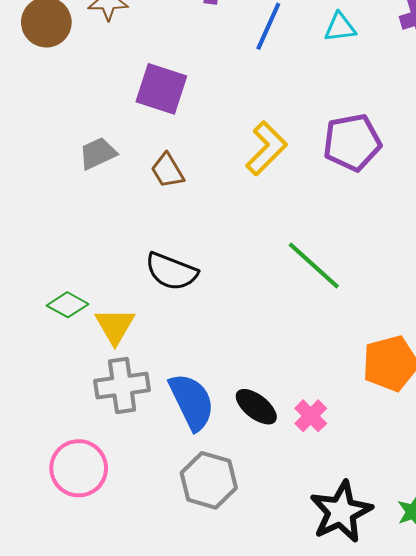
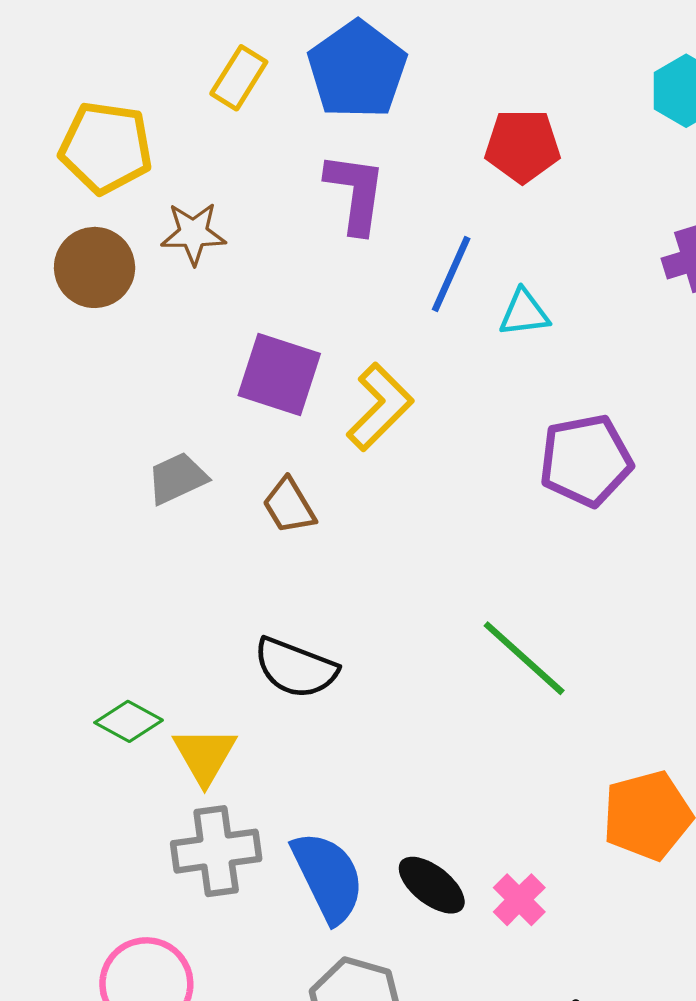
cyan triangle: (340, 27) -> (524, 313), moved
yellow L-shape: (266, 148) -> (380, 407), moved

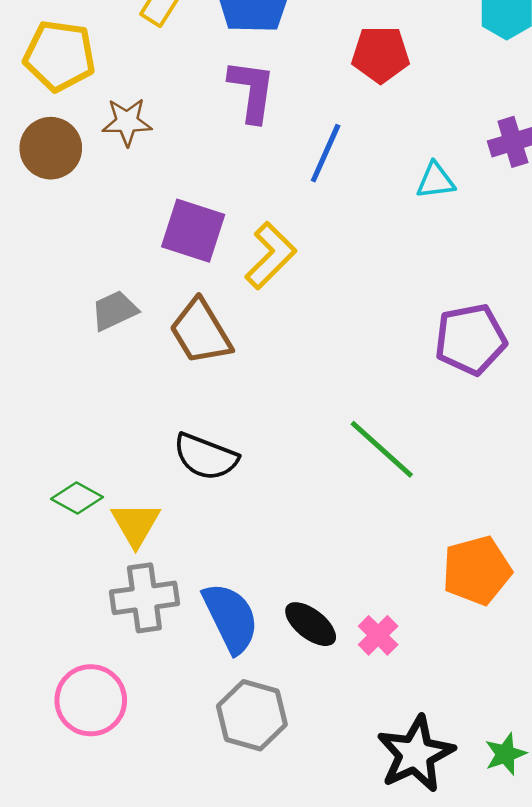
cyan triangle: (524, 313) -> (435, 181), moved
purple pentagon: (586, 460) -> (470, 339), moved
brown trapezoid: (289, 506) -> (201, 332), size x1.5

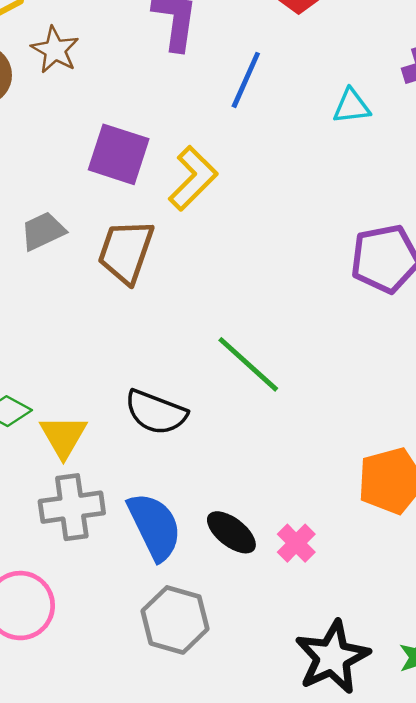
brown star: (127, 122) -> (55, 50), turned 30
brown trapezoid: (201, 332) -> (126, 252), turned 50
green line: (382, 449) -> (248, 364), moved
black semicircle: (206, 457) -> (156, 412), moved

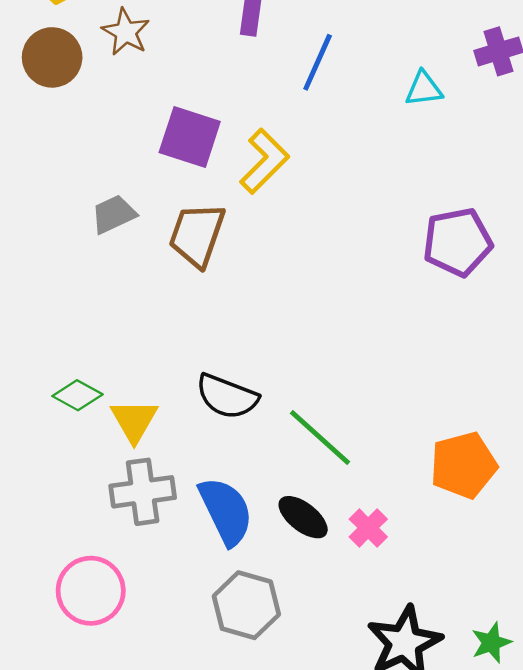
green line: (248, 364) -> (320, 438), moved

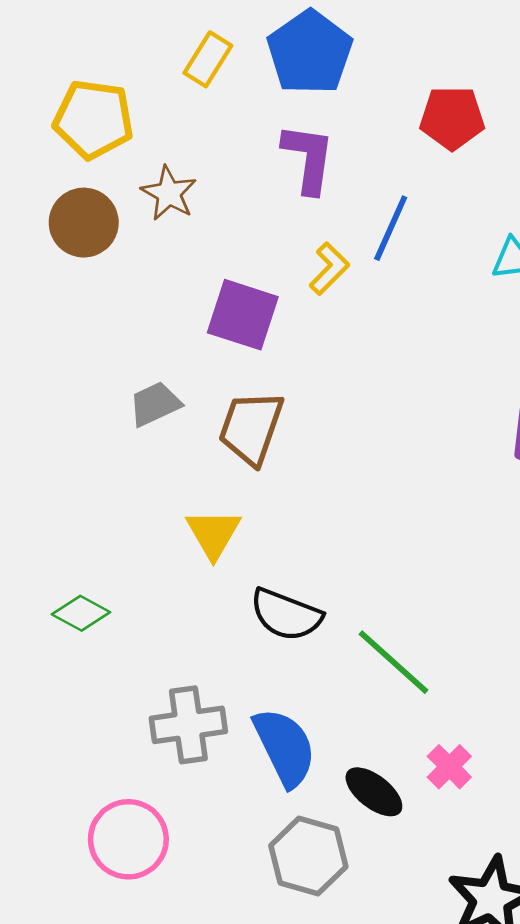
yellow L-shape: (264, 161) -> (329, 269), moved, size x0.7
green diamond: (77, 395) -> (81, 613), moved
yellow triangle: (134, 421) -> (213, 534), moved
black ellipse: (303, 517) -> (374, 792), moved

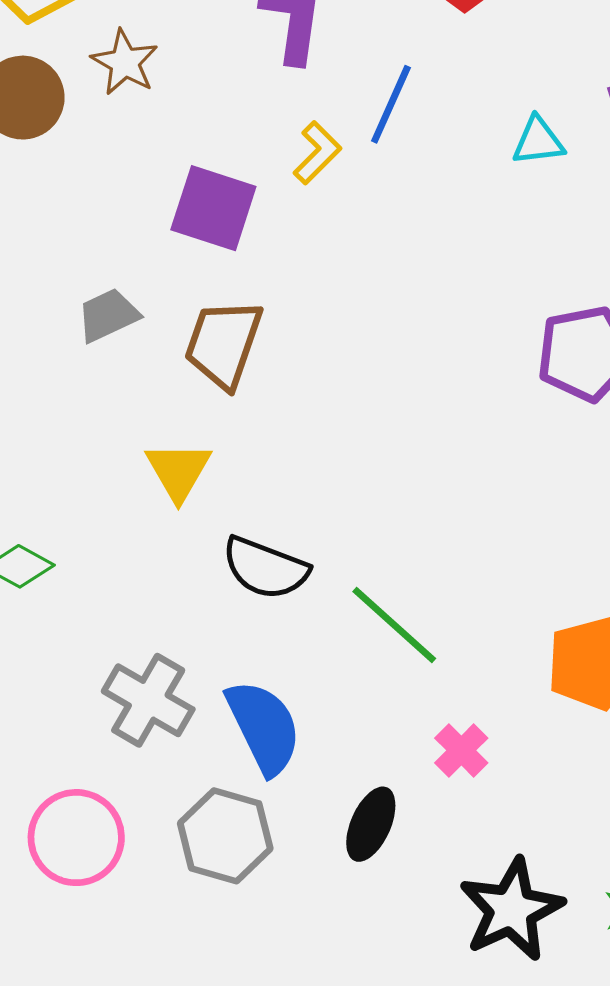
gray cross: (188, 725) -> (148, 700), turned 38
black ellipse: (374, 792) -> (371, 824), moved, turned 76
gray hexagon: (308, 856) -> (225, 836), moved

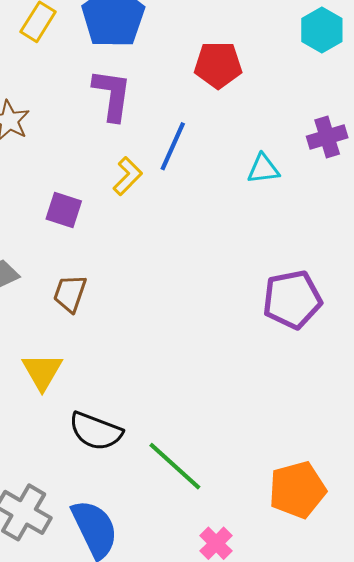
purple square: (213, 208) -> (64, 210), size x0.7
brown trapezoid: (224, 344) -> (70, 293), size x0.7

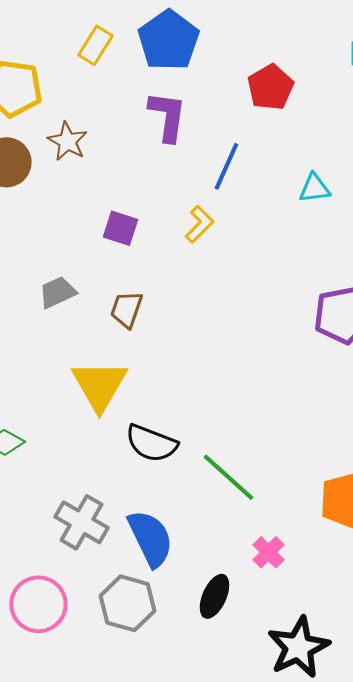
red pentagon: (218, 65) -> (270, 87), turned -30
yellow L-shape: (128, 176) -> (199, 224), moved
yellow triangle: (42, 372) -> (99, 385), size x1.4

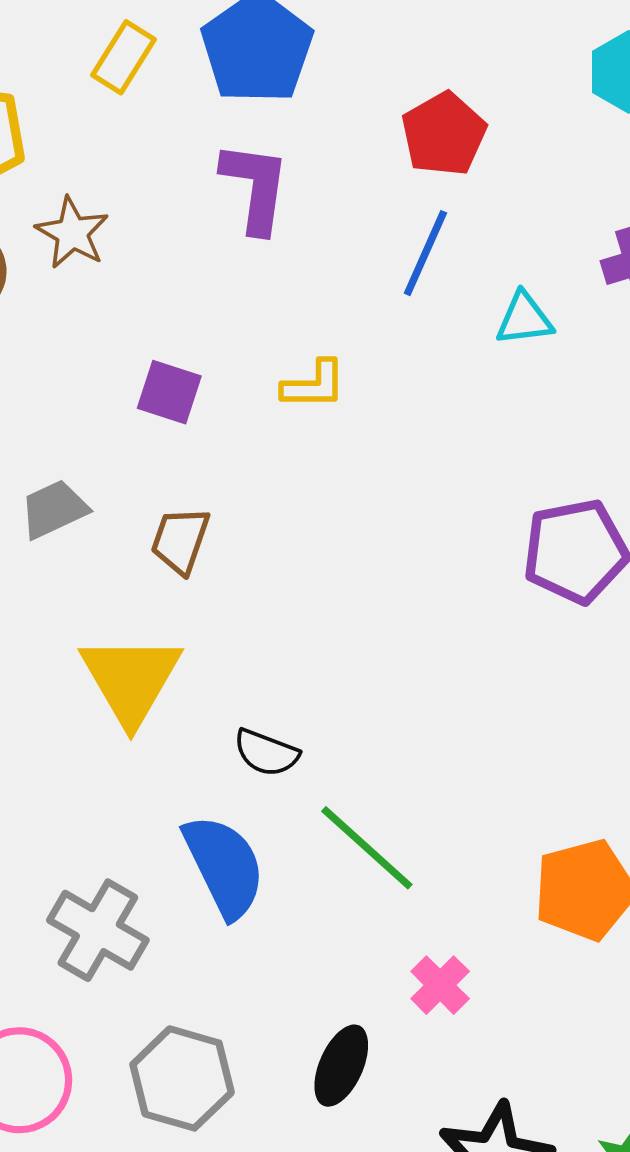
blue line: (226, 166) -> (425, 253), moved
yellow L-shape: (199, 224) -> (314, 385), turned 45
black semicircle: (151, 443) -> (266, 753), moved, size x0.7
blue semicircle: (150, 538) -> (224, 866), moved

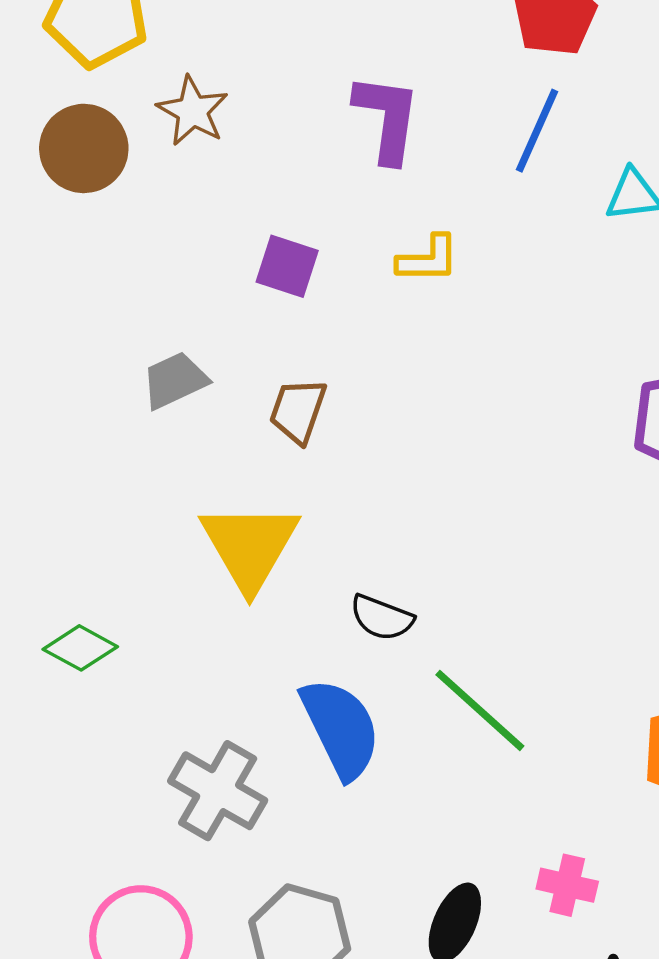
purple L-shape: (255, 187) -> (387, 118), moved
pink cross: (440, 985) -> (567, 885), moved, turned -32

